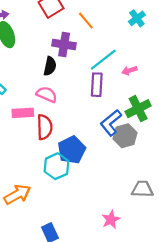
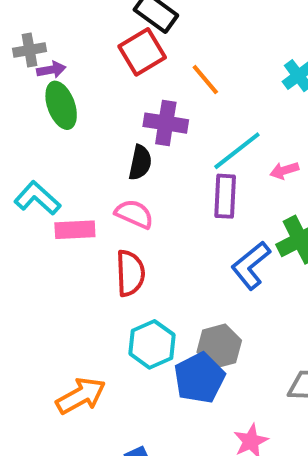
pink rectangle: (23, 113) -> (75, 230), moved
gray hexagon: (125, 136) -> (219, 346), moved
blue pentagon: (72, 150) -> (199, 378), moved

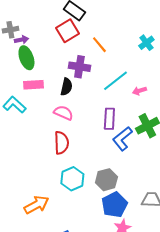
purple rectangle: (225, 196) -> (109, 119), moved
pink rectangle: (75, 230) -> (33, 85), moved
blue pentagon: (199, 378) -> (114, 205), moved

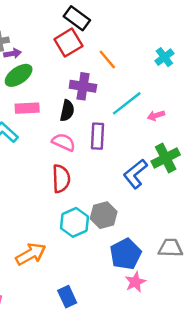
green ellipse: (26, 58) -> (19, 75), turned 75
purple rectangle: (109, 119) -> (98, 136), moved
gray hexagon: (106, 180) -> (104, 215), moved

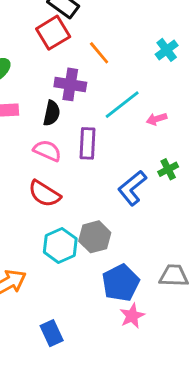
green cross: (166, 158) -> (168, 169), size x0.6
red semicircle: (61, 179) -> (44, 194), turned 124

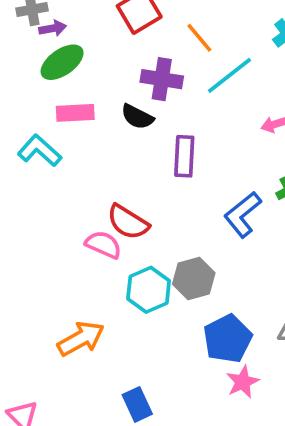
cyan line: (122, 105) -> (229, 75), moved
black semicircle: (52, 113) -> (137, 117), turned 105
pink semicircle: (47, 151) -> (103, 245), moved

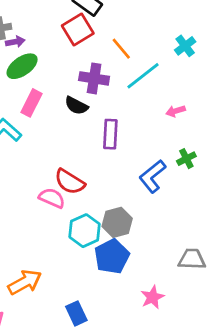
pink rectangle: (75, 113) -> (32, 103), turned -60
orange arrow: (81, 339) -> (25, 282), moved
blue pentagon: (228, 339) -> (112, 256), moved

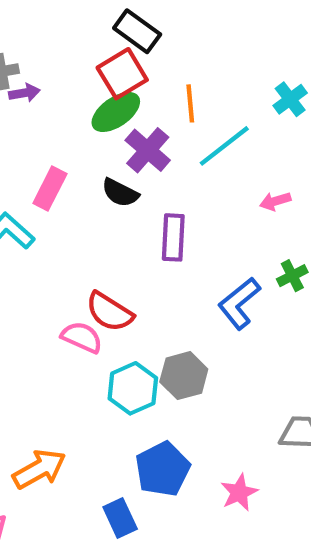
orange line: (121, 49) -> (190, 103), turned 35
green ellipse: (22, 66) -> (116, 112), moved
purple cross: (94, 78) -> (148, 150), turned 32
blue pentagon: (112, 256) -> (163, 469), moved

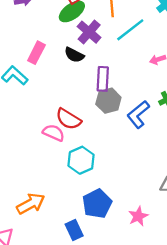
gray hexagon: (184, 376) -> (108, 101), moved

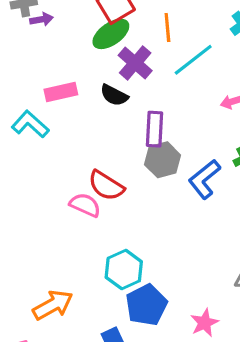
pink rectangle: (36, 53) -> (61, 92), turned 50
cyan hexagon: (81, 160) -> (124, 270), moved

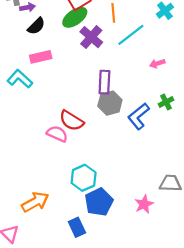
black semicircle: (114, 95) -> (36, 26), moved, turned -72
pink star: (204, 323) -> (144, 204), moved

